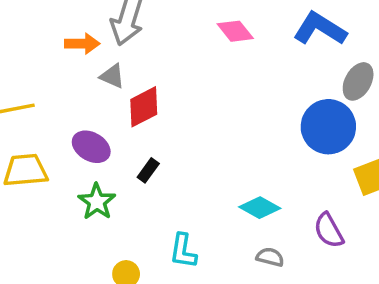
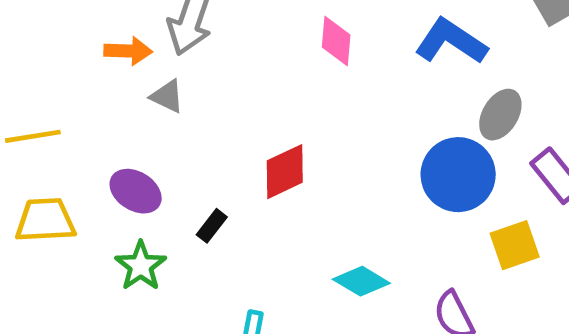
pink diamond: (235, 31) -> (336, 41), turned 42
red diamond: (144, 107) -> (285, 172), moved

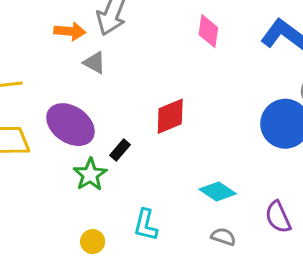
purple ellipse: (136, 191) -> (70, 125), size x1.4
green star: (141, 266) -> (90, 175), moved

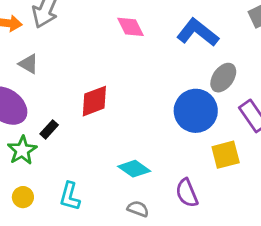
pink diamond: (208, 31) -> (130, 27), turned -36
gray triangle: (94, 63) -> (29, 64), moved
yellow circle: (93, 242) -> (23, 197), moved

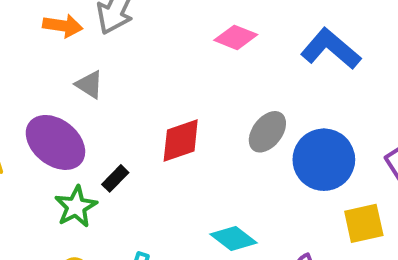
pink diamond: (130, 27) -> (236, 37), turned -44
gray ellipse: (223, 78) -> (267, 132), moved

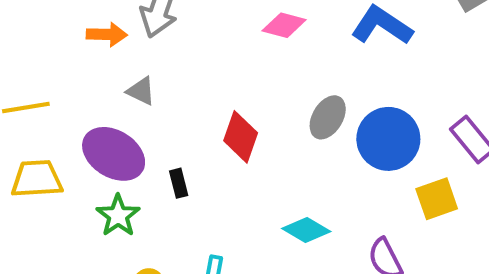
red diamond: (181, 141) -> (241, 137), turned -45
black rectangle: (115, 178) -> (179, 183), turned -52
green star: (76, 207) -> (118, 216), moved

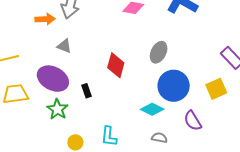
blue circle: (388, 139) -> (174, 86), moved

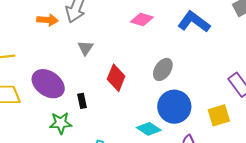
gray triangle: (64, 46) -> (85, 48), moved, turned 35
green star: (57, 109) -> (61, 123), moved, turned 30

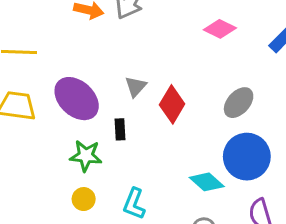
gray triangle: (85, 48) -> (136, 87), moved

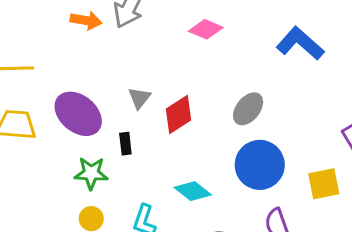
pink diamond: (220, 29) -> (206, 29), moved
red diamond: (172, 104) -> (179, 114), turned 30
cyan diamond: (207, 182) -> (193, 191), moved

